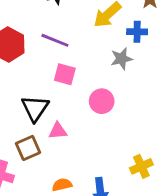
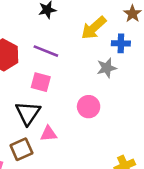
pink square: (65, 74) -> (41, 82), moved

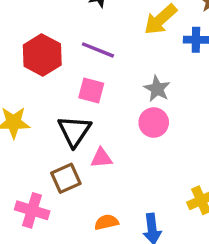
gray star: (107, 68) -> (157, 89), moved, turned -30

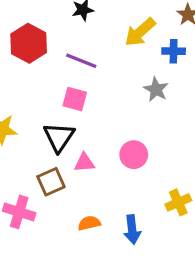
red hexagon: (42, 55) -> (29, 43), moved
gray star: (157, 89) -> (156, 89), moved
pink circle: (154, 123) -> (134, 155), moved

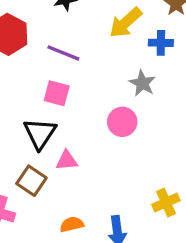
pink circle: (134, 155) -> (122, 122), moved
brown square: (51, 182) -> (31, 181), turned -32

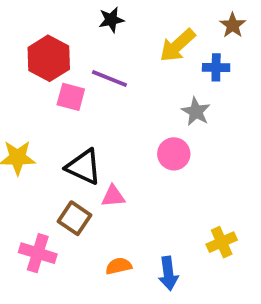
pink square: (57, 93) -> (71, 97), moved
black triangle: (40, 134) -> (84, 167), turned -39

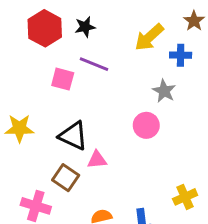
black star: (111, 20) -> (85, 27), moved
red hexagon: (49, 58) -> (45, 28), moved

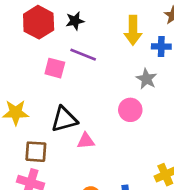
yellow arrow: (149, 37) -> (133, 30), turned -48
black triangle: (73, 136) -> (64, 119), turned -40
brown square: (66, 178) -> (36, 152), moved, turned -30

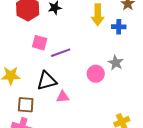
purple line: (83, 55) -> (61, 53), moved, turned -42
gray star: (146, 79) -> (116, 63), moved

